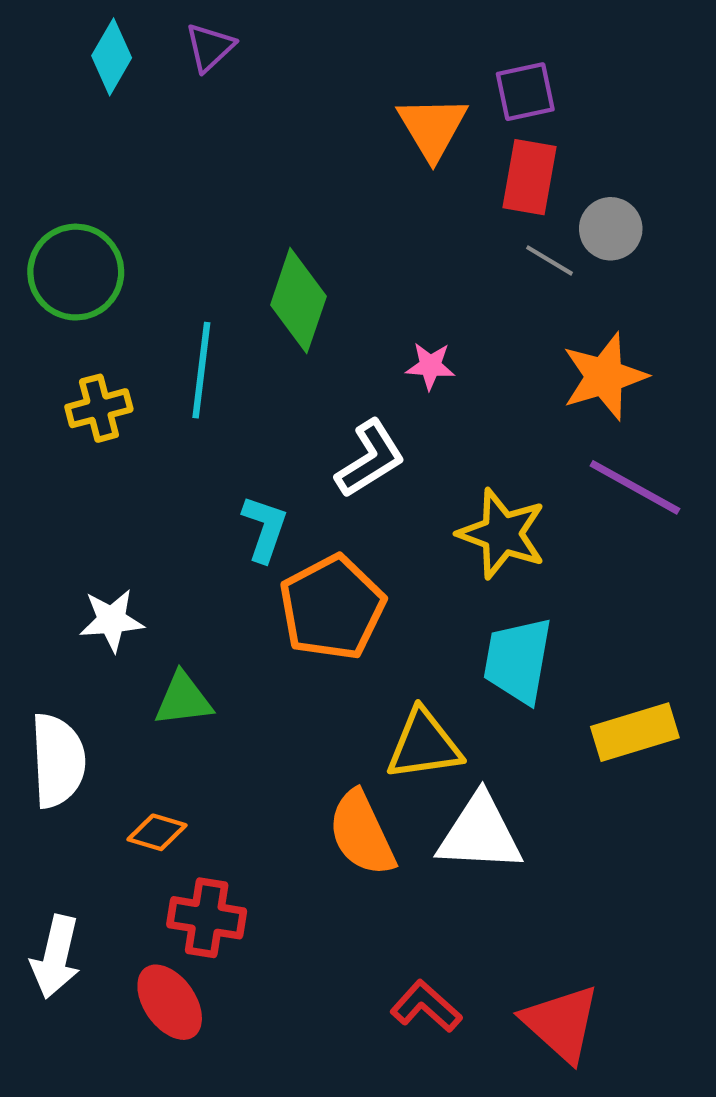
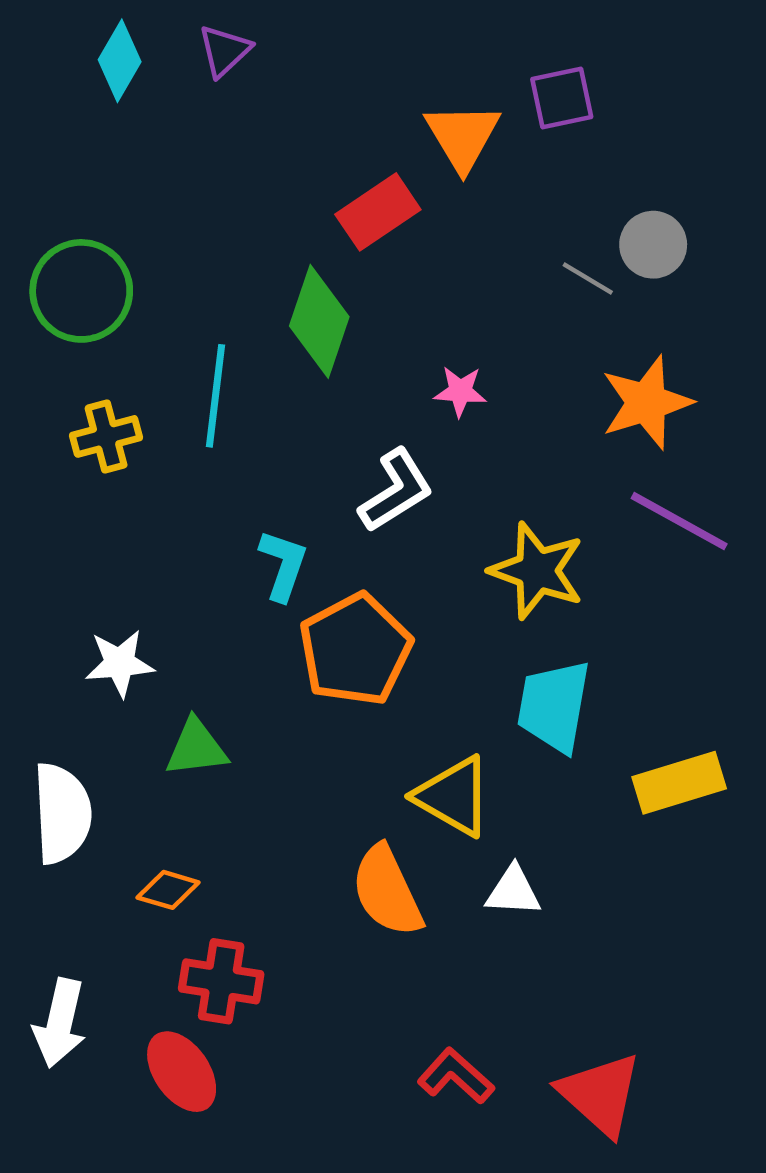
red rectangle: (529, 177) -> (378, 212), moved, turned 46
yellow triangle: (424, 745) -> (453, 796), turned 38
white triangle: (480, 833) -> (513, 891), size x0.6

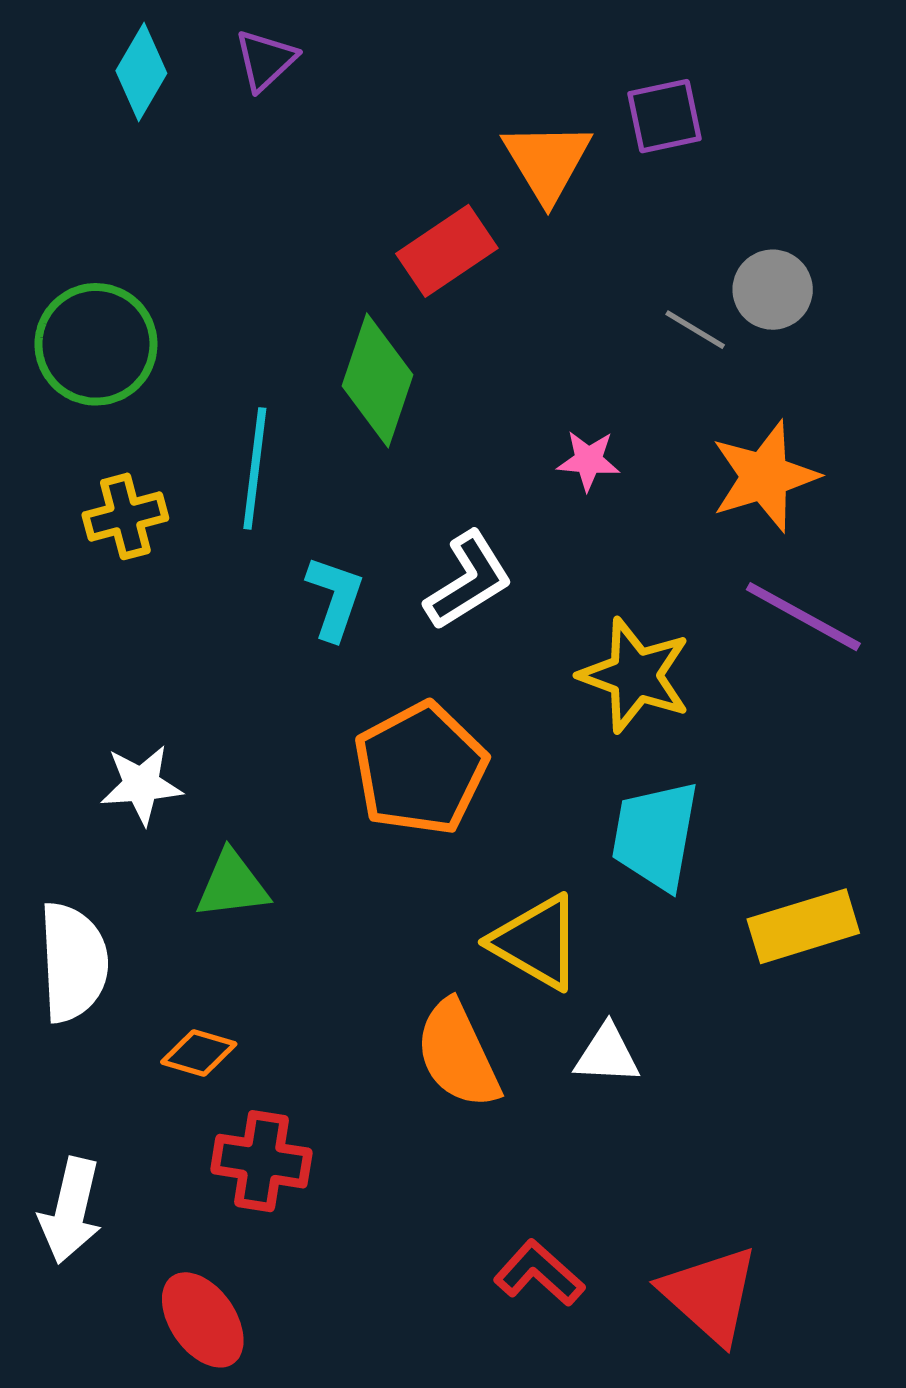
pink star: (460, 391) -> (588, 460), moved
cyan L-shape: (283, 565) -> (335, 598), moved
red ellipse: (182, 1072) -> (203, 1320), moved

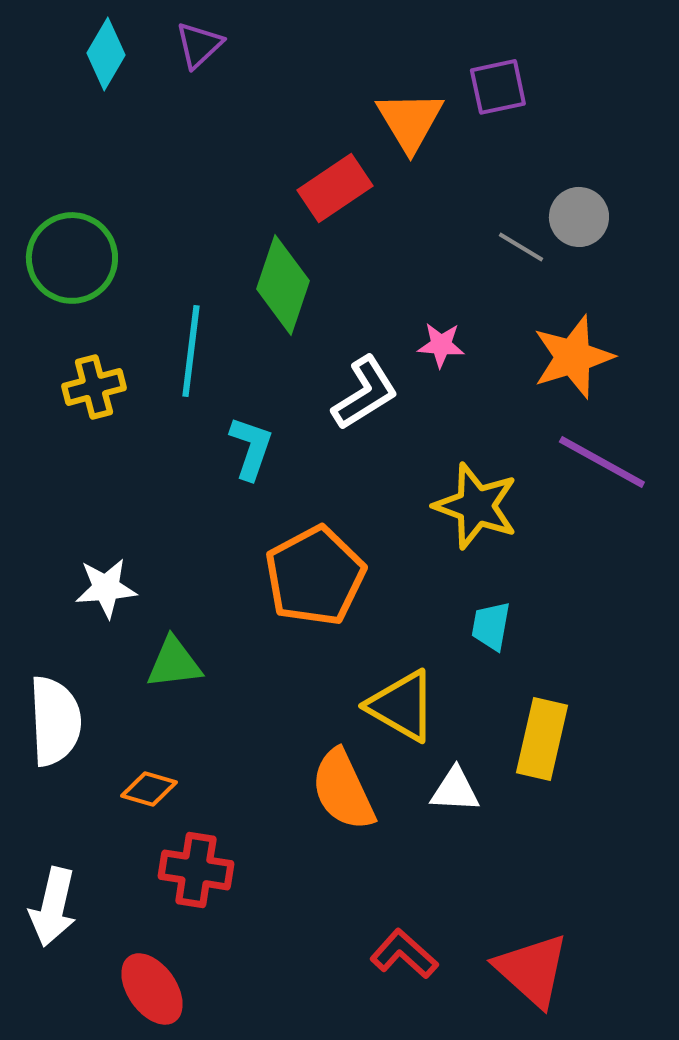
white L-shape: (468, 581) -> (365, 393), moved
cyan trapezoid: (655, 835) -> (491, 626), size x0.6
yellow rectangle: (803, 926) -> (542, 739), moved, turned -60

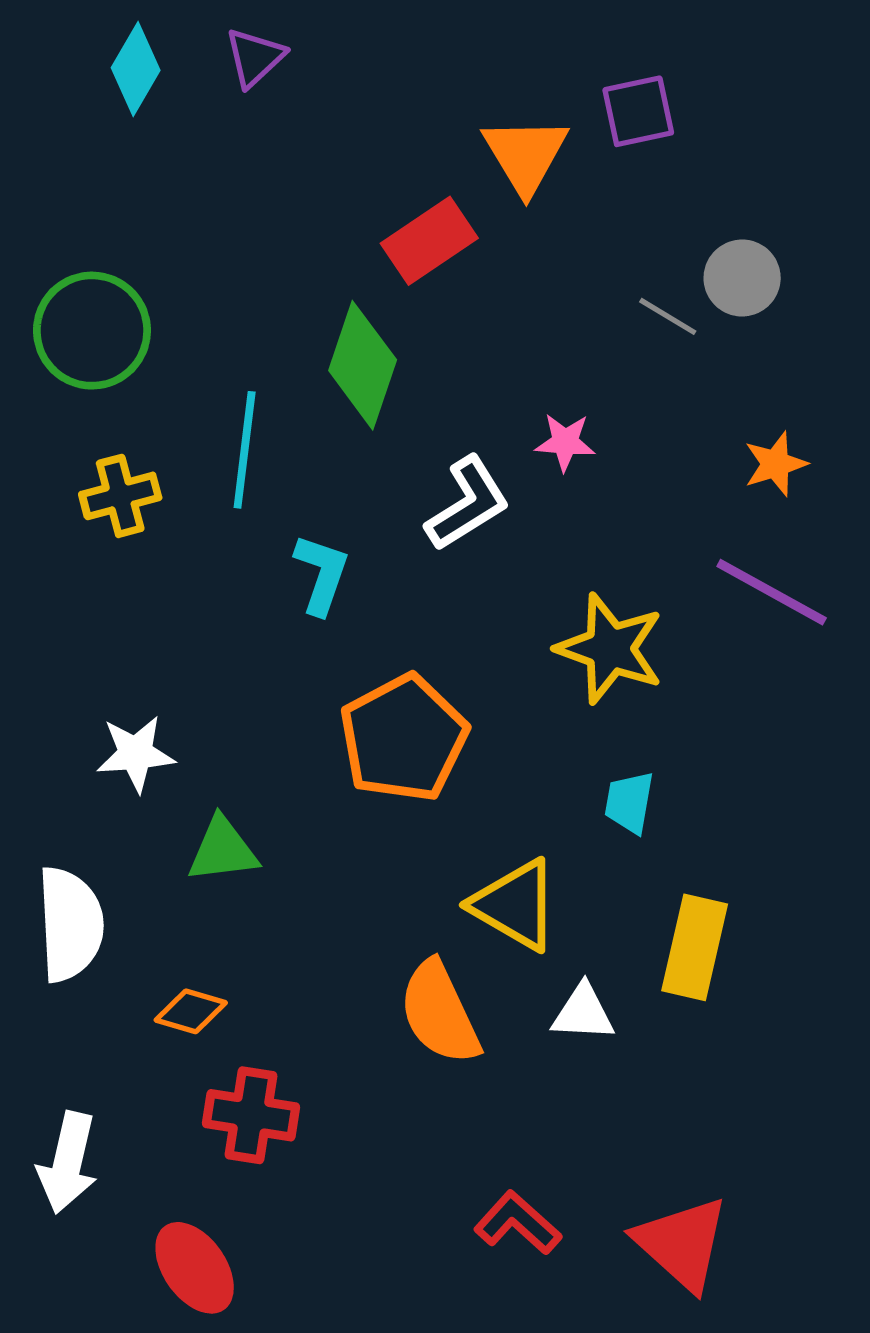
orange star: (573, 357) -> (775, 464), moved, size x0.6

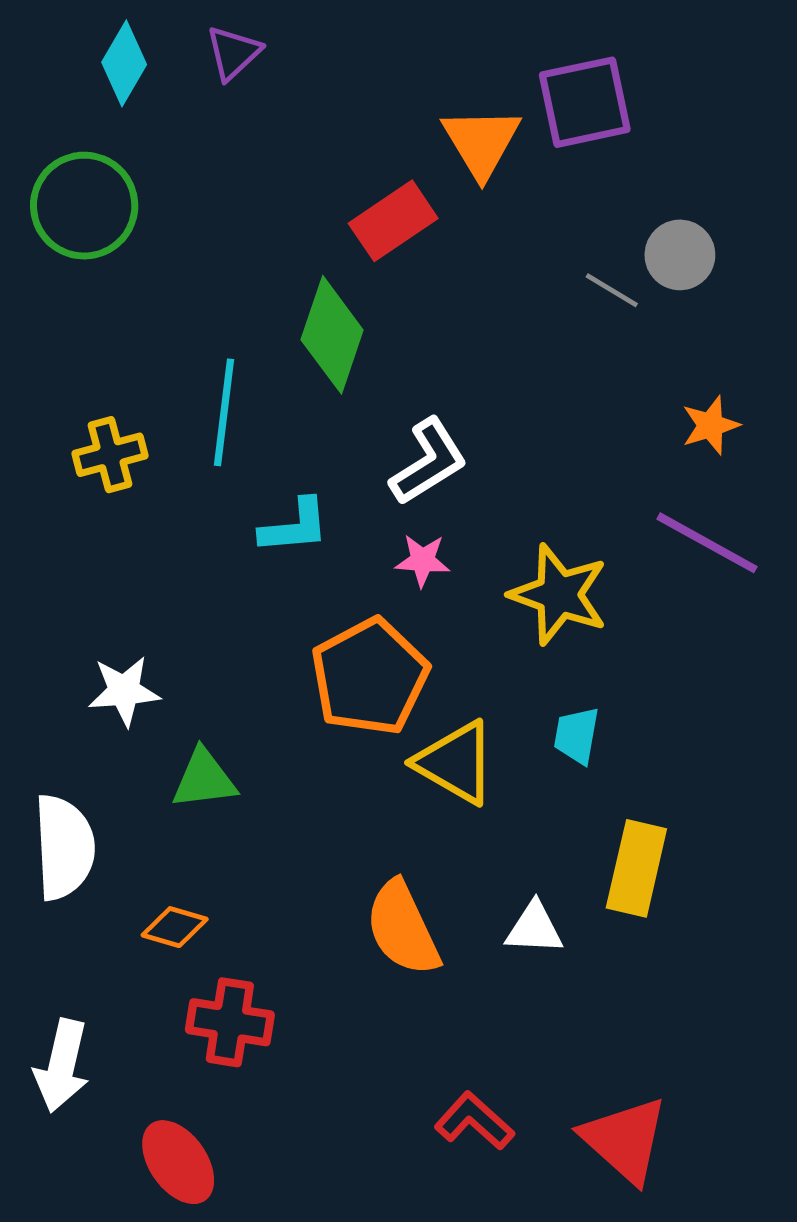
purple square: (638, 111) -> (585, 102), size x1.4
green circle: (92, 331) -> (84, 206), moved
pink star: (565, 442) -> (423, 560), moved
cyan L-shape: (322, 574) -> (294, 526), turned 66
yellow triangle: (515, 905) -> (455, 763), moved

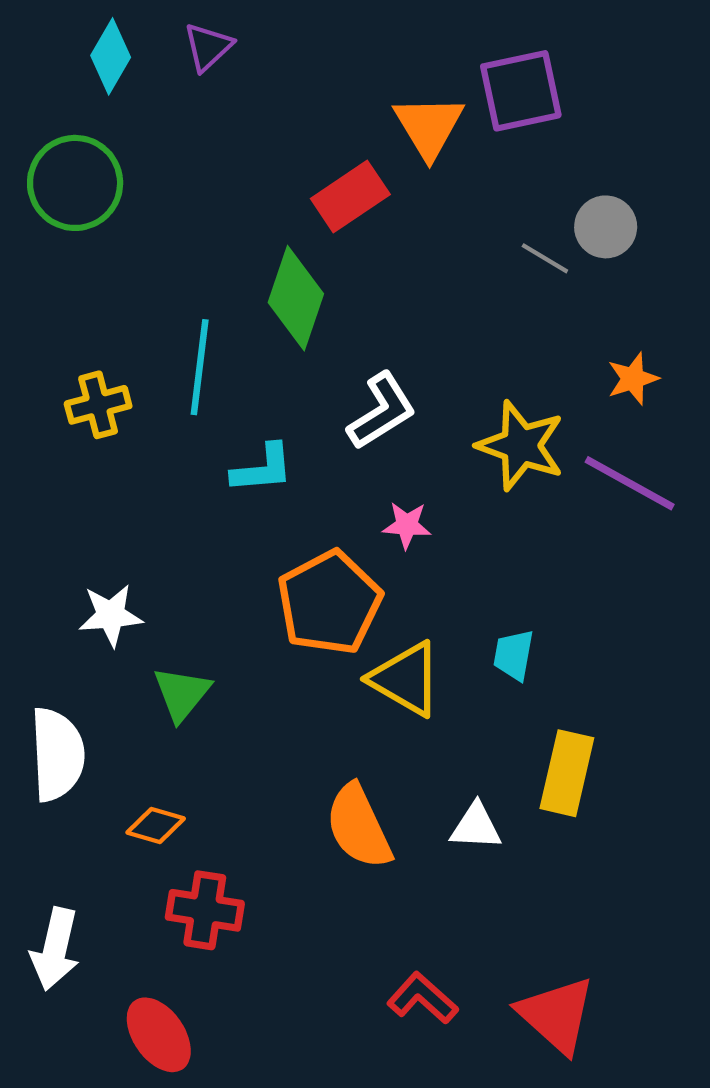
pink star: (423, 560) -> (407, 525), moved
yellow star: (559, 595) -> (521, 446), moved
green triangle: (204, 779) -> (182, 694), turned -44

